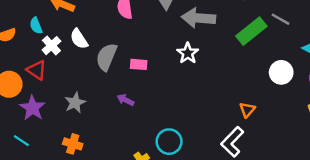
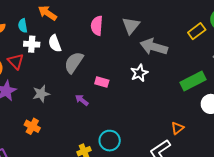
green rectangle: (251, 31) -> (193, 81), moved
white cross: (51, 46) -> (32, 44), turned 35
pink rectangle: (139, 64) -> (102, 82), moved

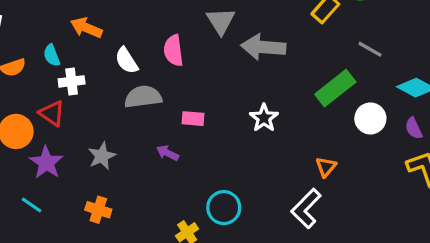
pink semicircle: (97, 26) -> (173, 50), moved
white semicircle: (55, 43) -> (127, 61), moved
gray semicircle: (74, 62) -> (143, 97), turned 60
white star: (139, 73) -> (264, 118), moved

